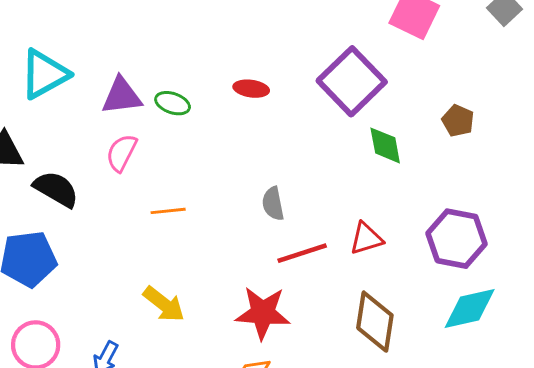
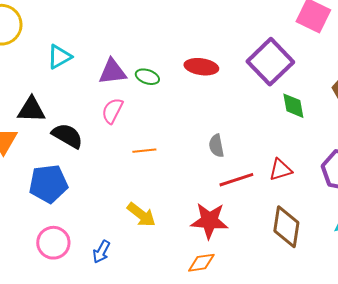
cyan triangle: (44, 74) -> (59, 57), size x0.7
red ellipse: (251, 89) -> (201, 67), size x1.4

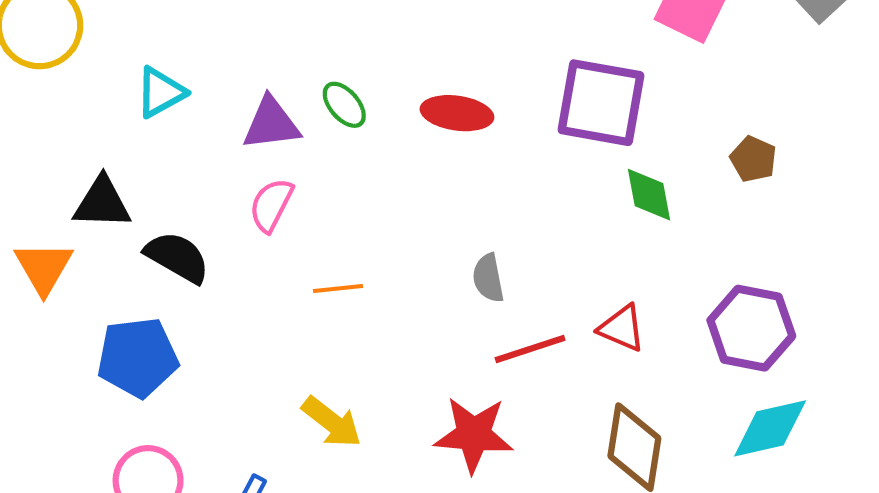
purple square: (270, 62) -> (601, 103), turned -36
green ellipse: (147, 77) -> (344, 105), moved, turned 30
red triangle: (280, 170) -> (622, 328), turned 40

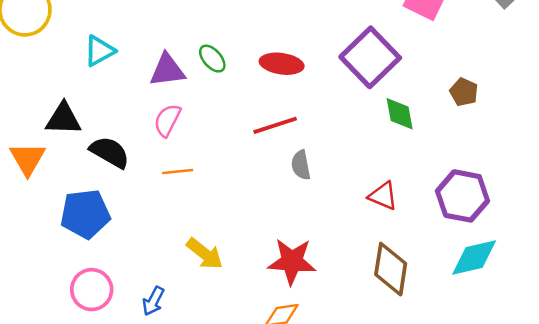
purple square: (601, 103) -> (370, 57), turned 36
orange line: (338, 288) -> (178, 172), moved
red line: (530, 349) -> (275, 125), moved

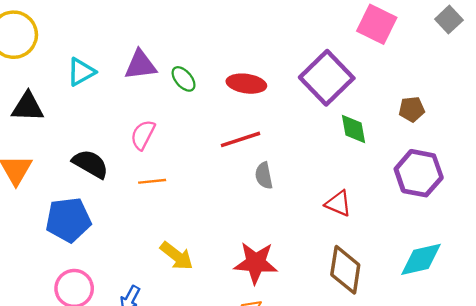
purple triangle: (167, 70) -> (140, 65), moved
brown pentagon: (464, 92) -> (412, 109), turned -30
black triangle: (63, 119) -> (28, 107), moved
purple hexagon: (463, 196) -> (419, 173), moved

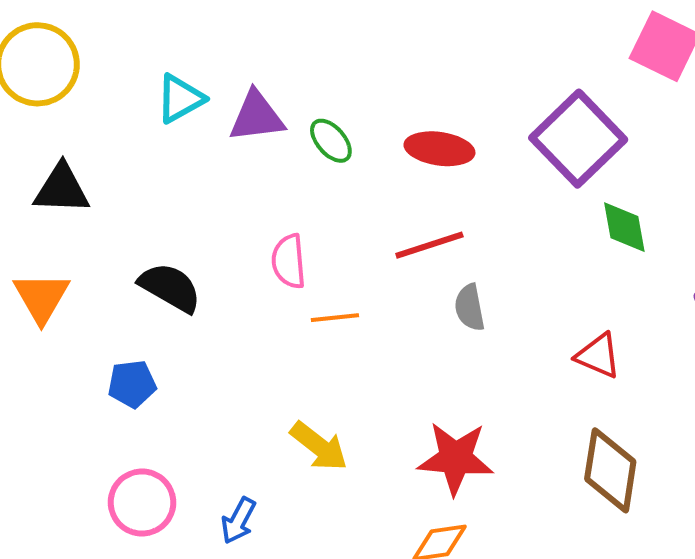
cyan triangle: (81, 72) -> (180, 98), moved
pink semicircle: (143, 135) -> (289, 261), moved, turned -32
orange line: (152, 181) -> (335, 318), moved
blue pentagon: (68, 220) -> (132, 384), size x0.6

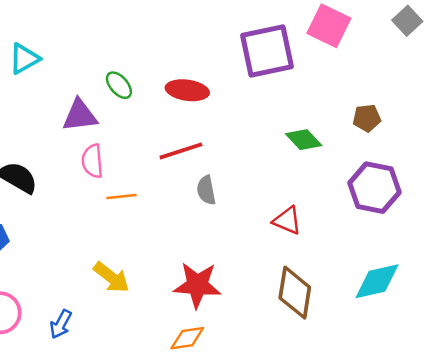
purple triangle: (257, 117) -> (80, 116), moved
purple square: (578, 139) -> (267, 51), moved, turned 32
green diamond: (624, 227) -> (304, 140), turned -33

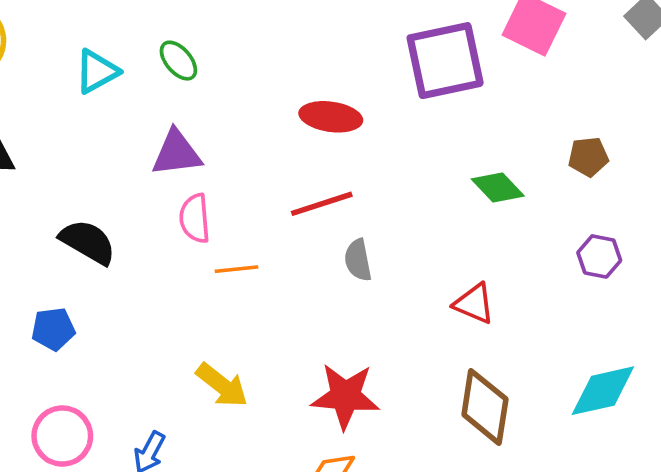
green ellipse: (119, 85) -> (178, 61), moved
purple hexagon: (374, 188) -> (599, 256), size x0.6

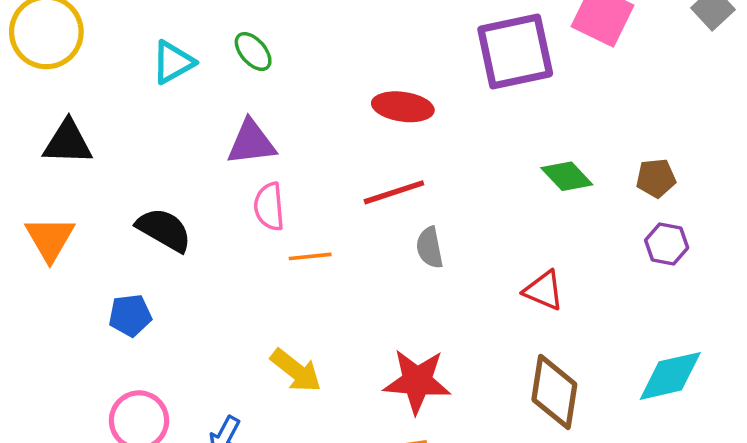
brown pentagon: (588, 157) -> (656, 178), moved

